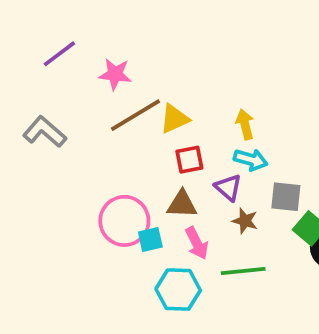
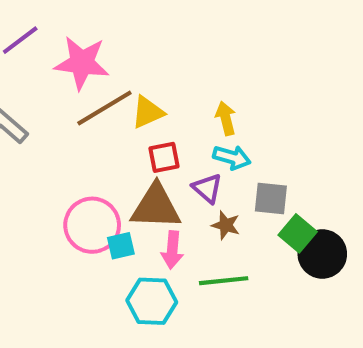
pink star: (115, 74) -> (82, 63), size x1.5
brown triangle: (182, 204) -> (156, 207), size x1.5
pink arrow: (197, 243) -> (172, 250), turned 32

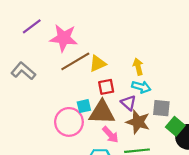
brown star: (226, 225) -> (138, 122), size x1.6
cyan square: (121, 246) -> (84, 106), moved
pink arrow: (172, 250) -> (110, 135), turned -48

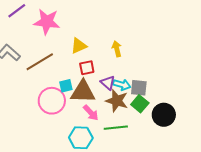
brown line: (75, 61) -> (40, 62), moved
cyan arrow: (141, 87) -> (122, 85), moved
green square: (175, 126) -> (140, 104), moved

